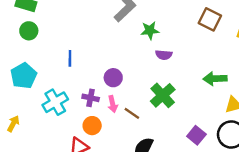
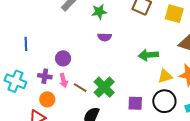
green star: (150, 30) -> (99, 12), moved
green cross: (163, 95) -> (104, 87), moved
cyan cross: (55, 102) -> (15, 81), turned -35
purple square: (196, 135) -> (135, 103), turned -35

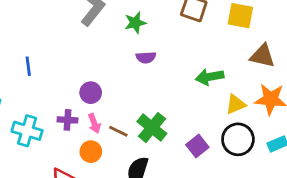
blue line: (26, 44) -> (28, 66), moved
orange circle: (47, 99) -> (91, 152), moved
purple square: (135, 103) -> (197, 146), turned -35

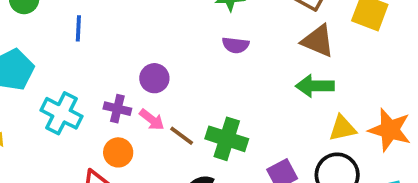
brown triangle: (262, 56) -> (318, 41), moved
pink arrow: (94, 123) -> (152, 120), turned -42
green cross: (152, 128) -> (227, 139), turned -32
orange circle: (91, 152) -> (118, 152), moved

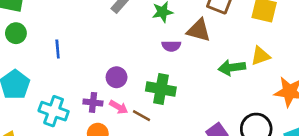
brown triangle: (318, 41) -> (199, 30), moved
yellow triangle: (342, 128) -> (260, 56), moved
green cross: (227, 139) -> (161, 89), moved

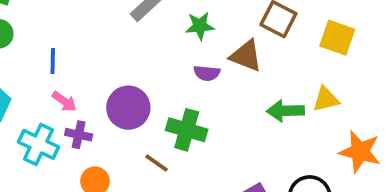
purple circle: (117, 77) -> (128, 108), size x1.5
purple cross: (93, 102) -> (79, 135), moved
pink arrow: (119, 107) -> (64, 101), moved

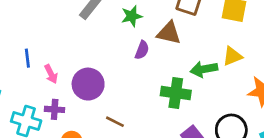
purple semicircle: (207, 73) -> (142, 50), turned -66
pink arrow: (64, 101) -> (51, 74), moved, turned 36
green cross: (187, 130) -> (176, 93), moved

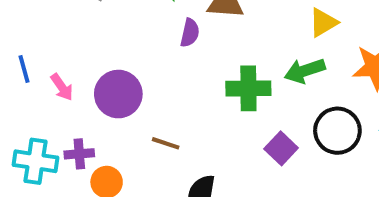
green arrow: (204, 69) -> (305, 71), moved
purple cross: (55, 109) -> (79, 154), moved

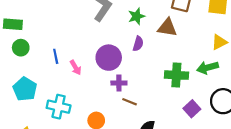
purple semicircle: (190, 33) -> (138, 44), moved
purple circle: (118, 94) -> (109, 58), moved
purple cross: (79, 154) -> (119, 83), moved

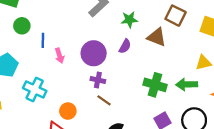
green circle: (21, 48) -> (22, 26), moved

